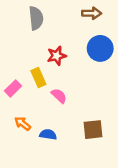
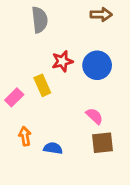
blue circle: (100, 48) -> (97, 65), moved
pink semicircle: (59, 96) -> (94, 116), moved
orange arrow: (23, 124) -> (25, 136), turned 42

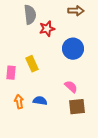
red star: (62, 61) -> (47, 29), moved
pink rectangle: (14, 97) -> (11, 73), turned -40
blue semicircle: (53, 148) -> (40, 101), moved

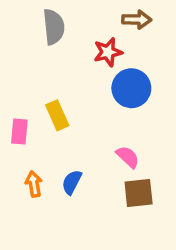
red star: (47, 29) -> (108, 52), moved
blue semicircle: (40, 101) -> (72, 182), turned -72

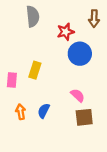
brown arrow: (137, 20) -> (94, 19), moved, turned 91
yellow rectangle: (57, 115) -> (35, 70), turned 42

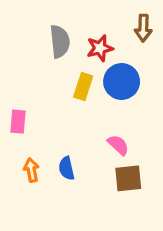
gray semicircle: (33, 16) -> (60, 41), moved
yellow rectangle: (35, 70) -> (83, 87), moved
blue semicircle: (44, 111) -> (66, 168), turned -40

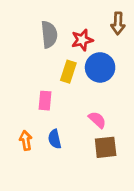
pink rectangle: (18, 122) -> (45, 101), moved

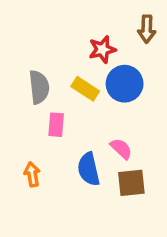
gray semicircle: (49, 34) -> (39, 87), moved
yellow rectangle: (68, 72) -> (85, 89), turned -75
blue semicircle: (55, 139) -> (89, 169), moved, size x1.4

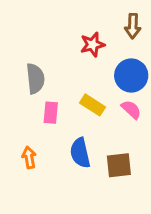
blue circle: (125, 84) -> (131, 75), moved
yellow rectangle: (85, 89) -> (93, 105), moved
pink semicircle: (121, 149) -> (131, 110), moved

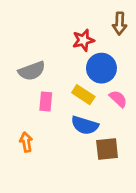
blue circle: (131, 75) -> (101, 68), moved
gray semicircle: (35, 79) -> (32, 71), turned 76
blue semicircle: (80, 153) -> (85, 125), moved, turned -60

